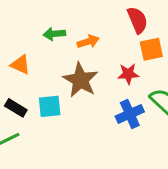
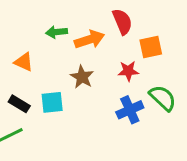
red semicircle: (137, 20) -> (122, 22), moved
orange arrow: (88, 42) -> (89, 40), size x1.4
brown star: (80, 80) -> (82, 77), size x0.7

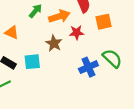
green arrow: (57, 32) -> (35, 11), turned 136
red star: (128, 71) -> (77, 33), moved

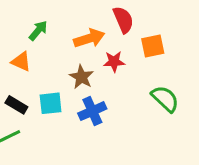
green arrow: (35, 11) -> (38, 31), moved
blue cross: (88, 67) -> (92, 111), moved

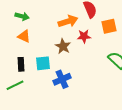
green arrow: (38, 31) -> (22, 16), moved, turned 64
black rectangle: (16, 105) -> (21, 64), turned 56
blue cross: (92, 111) -> (62, 79), moved

